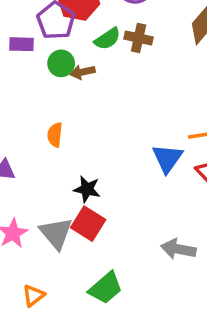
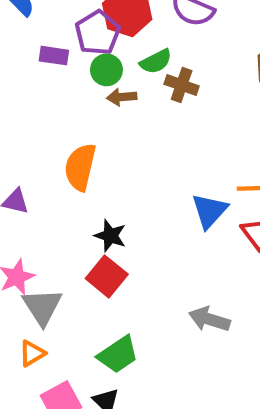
brown cross: (139, 38) -> (182, 85), moved
green circle: (61, 63) -> (106, 70), moved
orange semicircle: (55, 135) -> (80, 167), size x1.6
gray triangle: (56, 233) -> (42, 307), moved

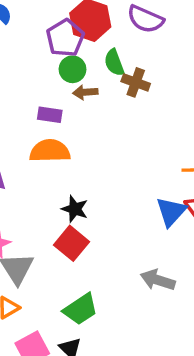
purple rectangle: (54, 56) -> (50, 115), moved
green semicircle: (156, 62) -> (114, 63), turned 96
orange semicircle: (80, 167) -> (50, 151), turned 75
blue triangle: (209, 211) -> (171, 212), moved

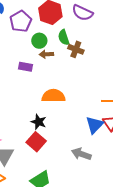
purple pentagon: (65, 38) -> (21, 21), moved
orange semicircle: (50, 151) -> (53, 96), moved
gray arrow: (158, 280) -> (81, 154), moved

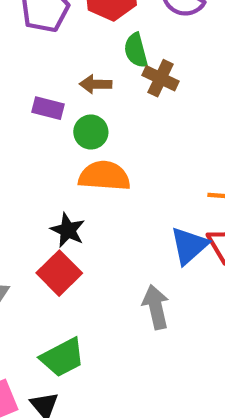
green circle: (39, 41) -> (91, 132), moved
gray arrow: (81, 154) -> (156, 307), turned 54

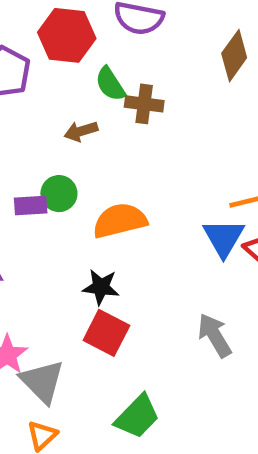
purple rectangle: (48, 108) -> (31, 206), moved
green circle: (91, 132) -> (59, 194), moved
blue triangle: (189, 246) -> (223, 238), moved

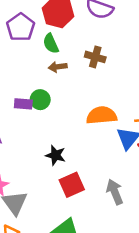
green semicircle: (110, 84) -> (51, 44), moved
orange semicircle: (120, 221) -> (102, 115), moved
red square: (106, 333) -> (72, 185), moved, turned 30

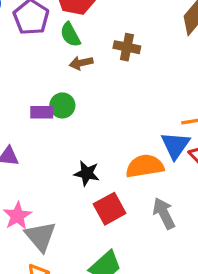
orange semicircle: (102, 115) -> (145, 166), moved

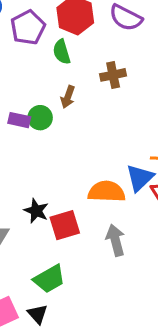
brown cross: (127, 47) -> (113, 75), turned -35
brown arrow: (81, 63) -> (68, 97), moved, turned -70
black star: (87, 173) -> (36, 211), moved

